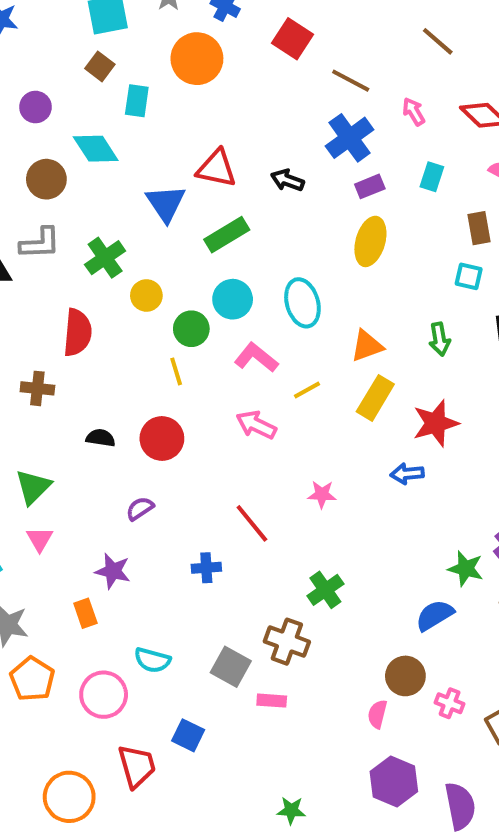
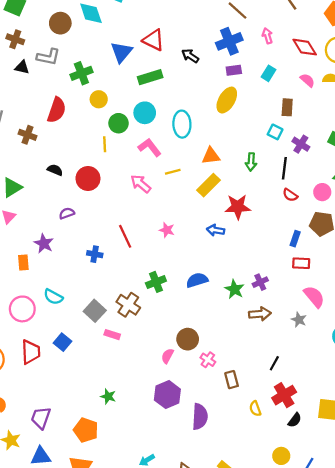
blue semicircle: (435, 615) -> (197, 280), moved

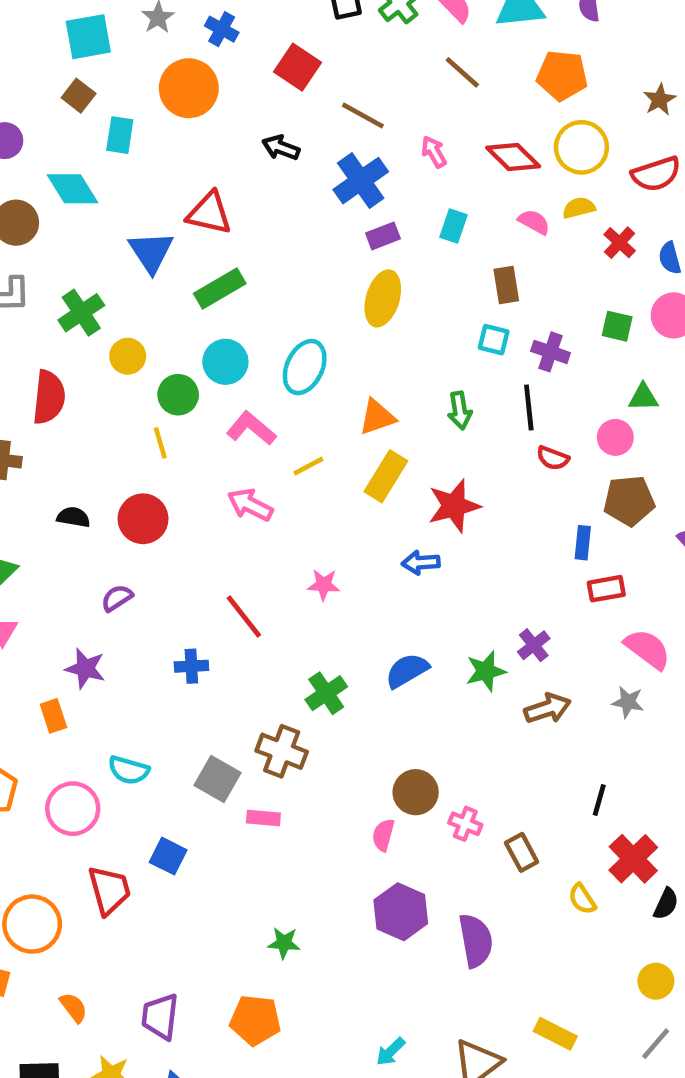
black arrow: (190, 56) -> (281, 148), moved
cyan ellipse: (182, 124) -> (305, 367), turned 40
green star: (235, 289) -> (486, 671), turned -30

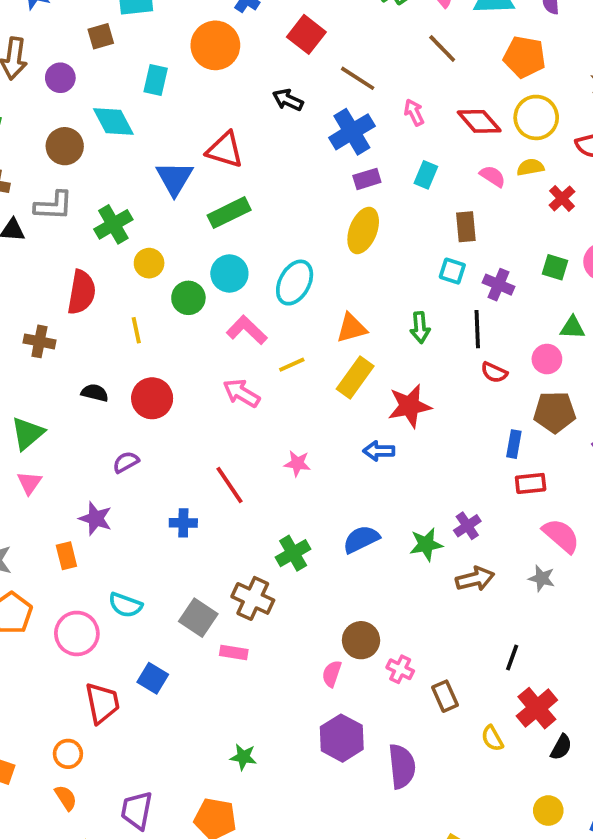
brown square: (79, 96) -> (101, 36), moved, turned 32
yellow line: (160, 443) -> (136, 330), moved
orange circle: (32, 924) -> (68, 754), moved, size x0.6

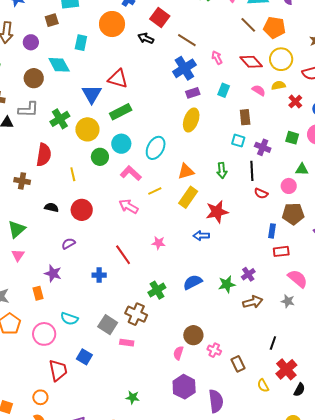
brown line: (442, 48) -> (248, 25), moved
black arrow: (288, 100) -> (146, 38), moved
yellow circle: (149, 263) -> (87, 129), moved, size x1.5

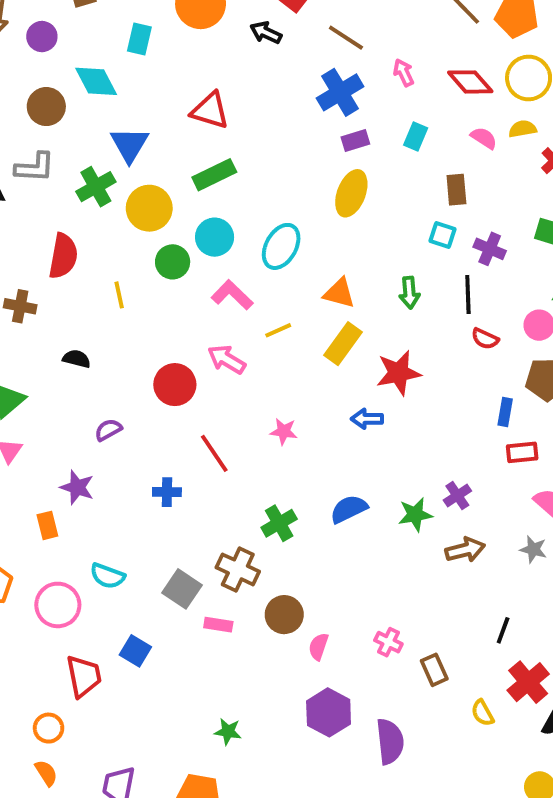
blue triangle: (92, 94) -> (129, 145), moved
orange triangle: (186, 171) -> (339, 293), turned 30
red circle: (82, 210) -> (175, 385), moved
brown circle: (193, 335) -> (284, 615), moved

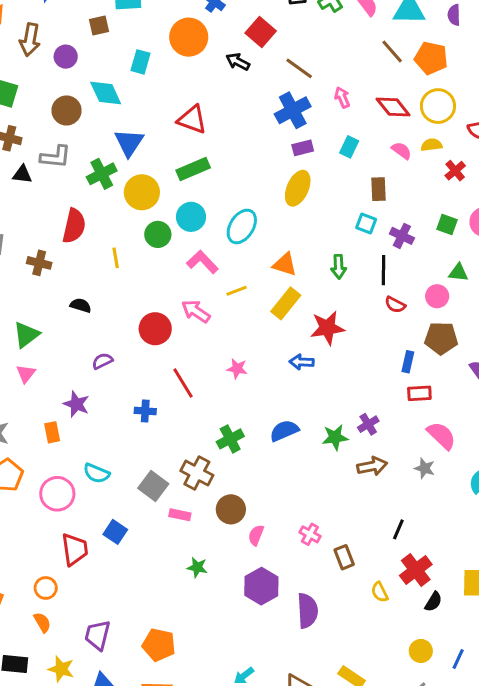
green star: (228, 732) -> (197, 567), moved

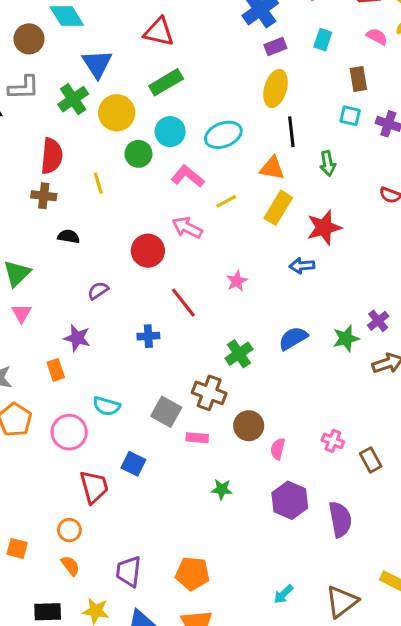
cyan ellipse: (242, 226) -> (223, 135), turned 44
brown cross: (39, 263) -> (44, 196), moved
black line: (384, 270) -> (291, 132), moved
pink star: (237, 369) -> (237, 281), turned -30

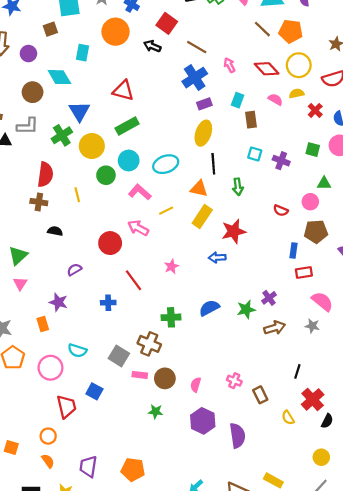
brown rectangle: (358, 79) -> (251, 120), moved
green cross: (239, 354) -> (171, 317), turned 30
brown circle: (249, 426) -> (165, 378), moved

